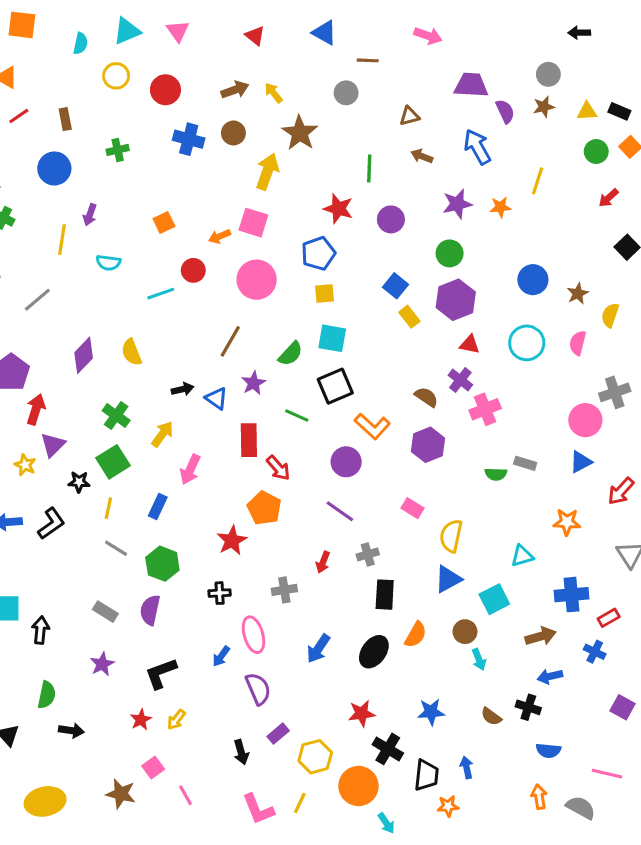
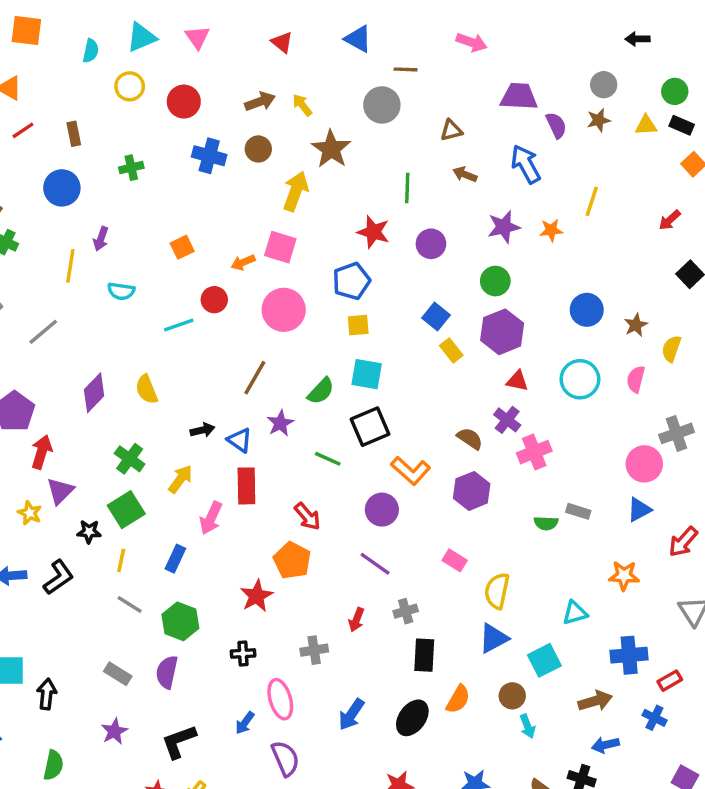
gray circle: (346, 93) -> (382, 105), size x1.4
green circle: (596, 152) -> (675, 91), moved
red rectangle: (249, 440) -> (246, 486), moved

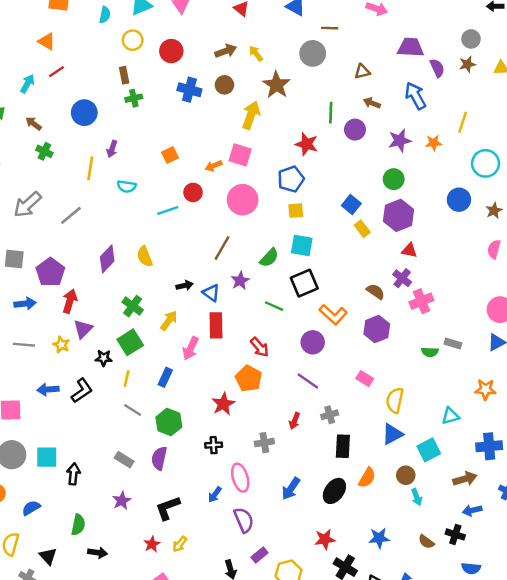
brown rectangle: (74, 134) -> (124, 75), moved
purple circle: (431, 244) -> (355, 130), moved
cyan circle: (580, 379) -> (486, 163), moved

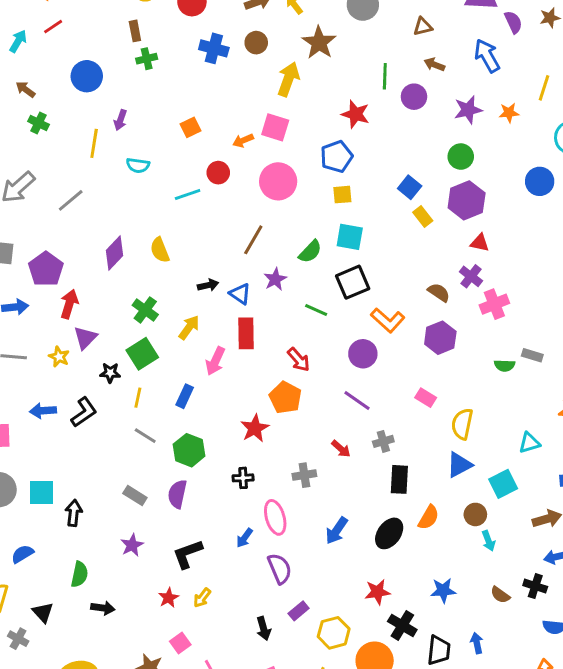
red arrow: (295, 421) -> (341, 449), turned -70

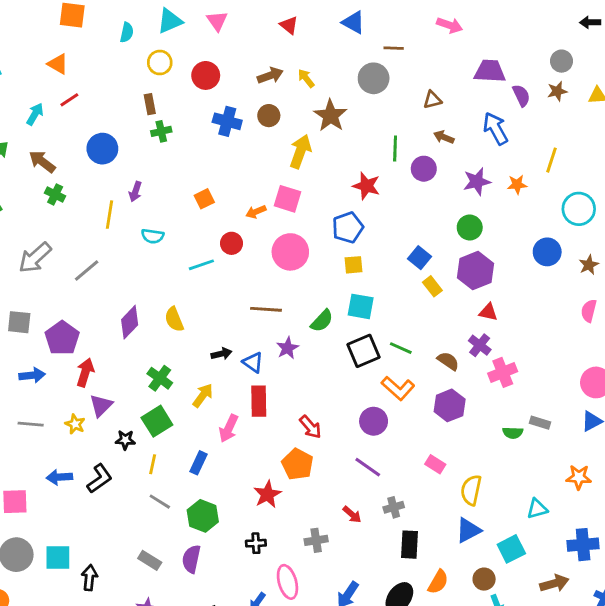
brown arrow: (25, 89) -> (42, 162), size x1.4
brown line: (253, 240) -> (266, 309), turned 64
green line: (316, 310) -> (401, 348), moved

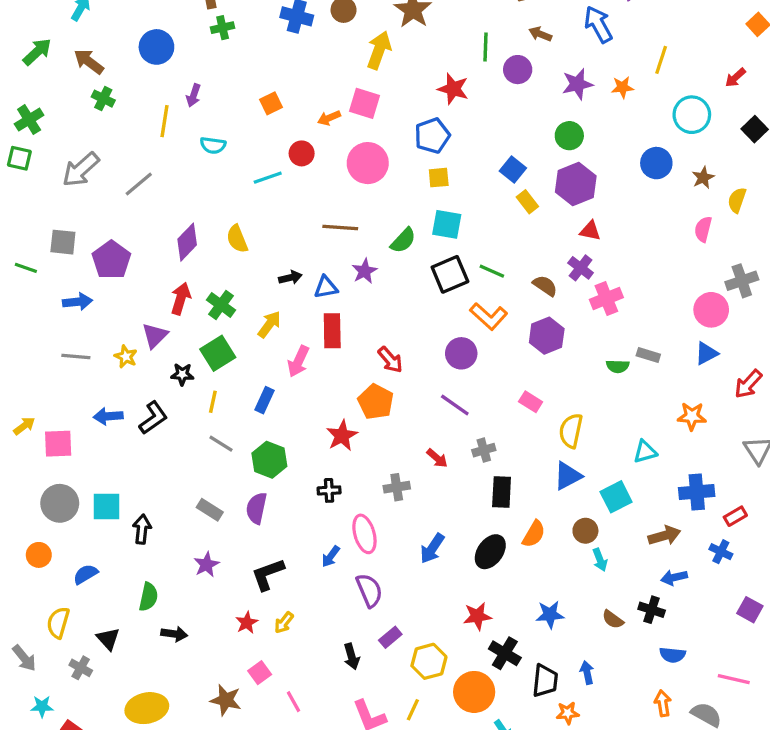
blue triangle: (253, 362) -> (326, 287), turned -45
red arrow: (85, 372) -> (181, 299), moved

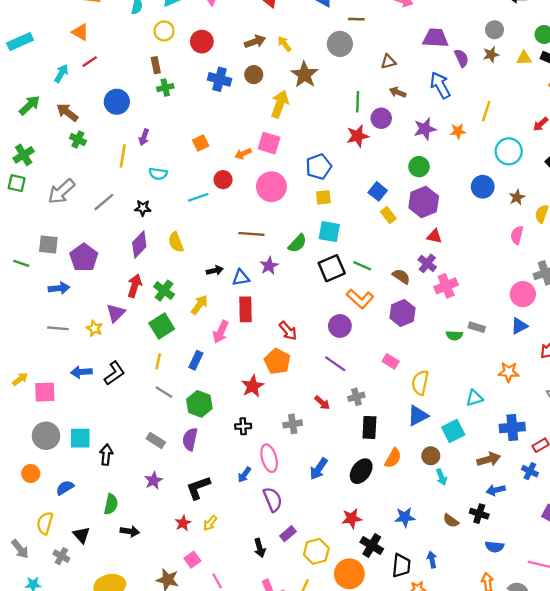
red star: (453, 89) -> (358, 136), moved, turned -30
black star: (182, 374) -> (143, 208), moved

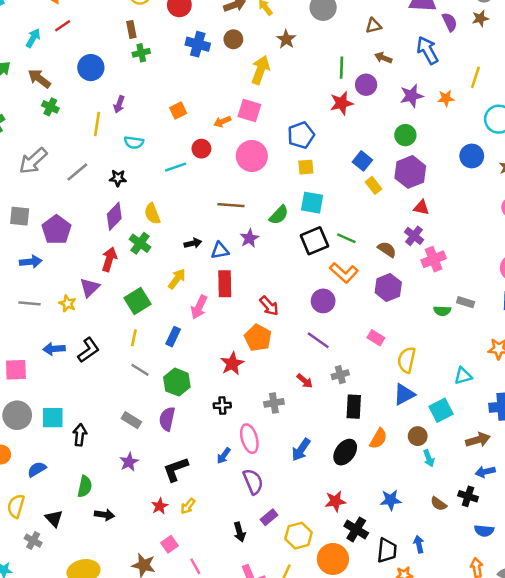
brown star: (304, 75) -> (286, 39), size x0.7
green cross: (164, 291) -> (140, 243), moved

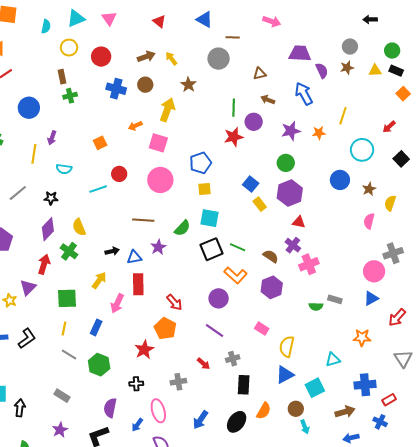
orange arrow: (222, 122) -> (135, 126), moved
green square: (138, 301) -> (67, 298), turned 30
purple semicircle: (167, 419) -> (110, 408), moved

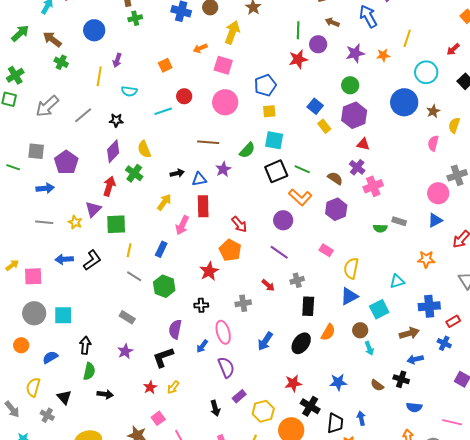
blue circle: (340, 180) -> (404, 102), size x1.4
green square: (67, 298) -> (116, 224), moved
black arrow: (20, 408) -> (85, 345), moved

